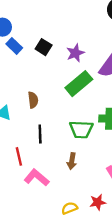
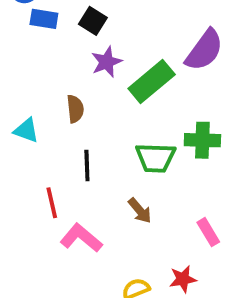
blue rectangle: (14, 46) -> (44, 19), turned -35
purple star: (75, 53) -> (107, 62), moved
brown arrow: (72, 161) -> (140, 211), turned -49

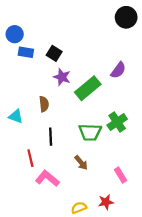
purple semicircle: (204, 50) -> (118, 70), size x0.7
purple star: (107, 62) -> (62, 77), turned -30
green cross: (202, 140) -> (117, 122), turned -36

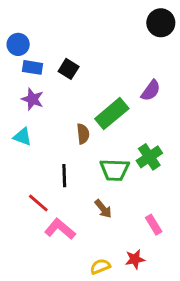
purple star: (62, 77) -> (33, 99), moved
brown semicircle: (44, 104) -> (83, 134), moved
cyan triangle: (16, 116) -> (22, 137), moved
red line: (30, 158) -> (38, 203), turned -36

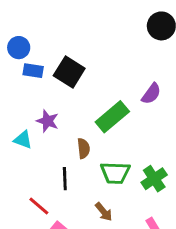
black square: (69, 69) -> (69, 72), size x1.5
purple star: (33, 99) -> (48, 121), moved
brown semicircle: (83, 134) -> (84, 148), moved
green cross: (149, 157) -> (154, 179), moved

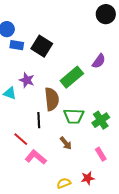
brown semicircle: (84, 148) -> (52, 99), size x1.6

